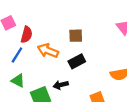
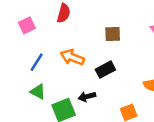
red semicircle: (27, 35) -> (64, 13), moved
brown square: (76, 36) -> (113, 34), moved

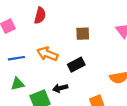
blue line: (37, 62) -> (16, 58), turned 49
green triangle: (38, 92) -> (18, 84), turned -40

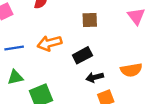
orange arrow: (47, 54) -> (50, 43), turned -36
black arrow: (60, 88) -> (95, 77), moved

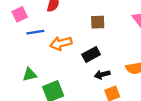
blue line: (14, 48) -> (35, 32), moved

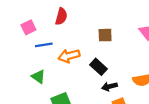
black rectangle: (91, 54) -> (99, 67), turned 70
green triangle: (30, 75) -> (38, 77), moved, turned 48

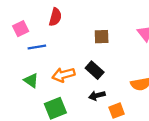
orange arrow: (69, 56) -> (63, 75), moved
black arrow: (109, 86) -> (97, 96), moved

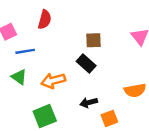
black rectangle: (95, 70) -> (86, 64), moved
green triangle: (31, 81) -> (19, 77), moved

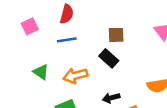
blue line: (25, 51) -> (67, 40), moved

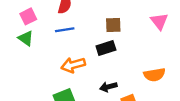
black rectangle: (109, 58) -> (106, 48), turned -60
green triangle: (41, 72) -> (26, 38), moved

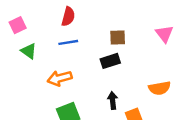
pink square: (28, 16) -> (18, 25), moved
orange arrow: (73, 65) -> (60, 78), moved
black arrow: (108, 87) -> (113, 100), turned 98

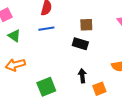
black rectangle: (110, 61) -> (80, 44), turned 35
orange arrow: (60, 78) -> (15, 65), moved

